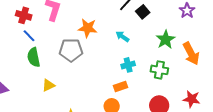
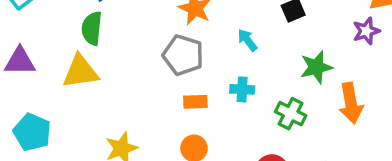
gray pentagon: (71, 50) -> (183, 55), moved
yellow triangle: (48, 85) -> (80, 72), moved, size x1.6
orange rectangle: (121, 86) -> (195, 102), moved

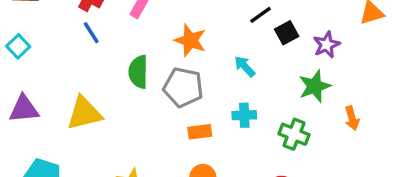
green semicircle: (92, 28) -> (138, 72), moved
purple star: (366, 31) -> (327, 45), moved
orange arrow: (351, 103) -> (352, 118), size x0.6

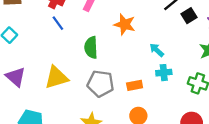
cyan arrow: (245, 66) -> (157, 50), moved
gray pentagon: (183, 87) -> (101, 84), moved
purple triangle: (24, 109) -> (16, 77), turned 50

